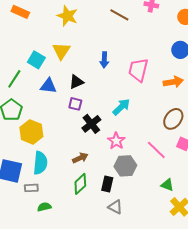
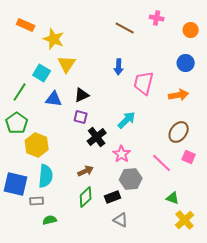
yellow star: (67, 16) -> (54, 39), moved
blue arrow: (104, 60) -> (119, 67), moved
black rectangle: (107, 184) -> (113, 197), turned 56

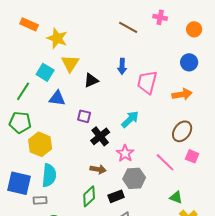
black triangle: (82, 95) -> (91, 80), moved
green pentagon: (17, 123) -> (20, 122), turned -30
brown arrow: (86, 171) -> (98, 169), moved, turned 35

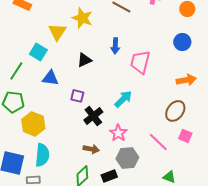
yellow star: (57, 38) -> (82, 18), moved
yellow triangle: (70, 63) -> (57, 32), moved
orange arrow: (182, 94) -> (186, 80), moved

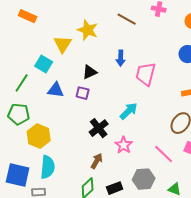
purple square: (77, 96) -> (83, 93), moved
brown arrow: (91, 149) -> (97, 161), turned -70
gray hexagon: (127, 158) -> (144, 179), moved

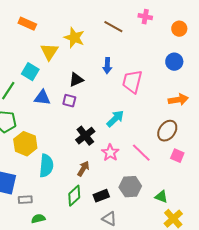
orange rectangle: (28, 16) -> (27, 24), moved
pink line: (164, 154) -> (141, 153), moved
cyan semicircle: (48, 167) -> (46, 166), moved

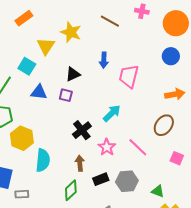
orange rectangle: (27, 24) -> (24, 18), turned -60
orange circle: (179, 29) -> (176, 23), size x1.6
pink square: (177, 156) -> (177, 158), moved
brown arrow: (83, 169) -> (80, 163), turned -35
black rectangle: (101, 196) -> (101, 179), moved

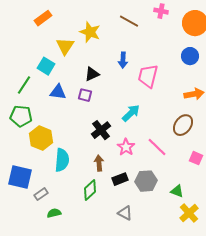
gray rectangle: (22, 194) -> (41, 194), turned -32

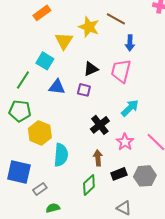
brown line: (129, 21) -> (116, 19), moved
blue arrow: (123, 60) -> (130, 43), moved
pink trapezoid: (148, 76) -> (121, 71), moved

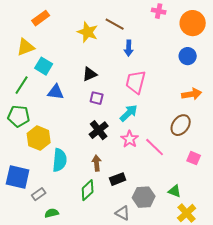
yellow triangle: (64, 41) -> (26, 47), moved, turned 36
pink trapezoid: (121, 71) -> (136, 82), moved
purple square: (84, 90) -> (97, 98), moved
pink star: (125, 142) -> (130, 139), moved
gray hexagon: (145, 176) -> (144, 197), moved

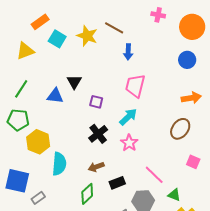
cyan square: (44, 66) -> (57, 39), moved
black triangle: (90, 74) -> (74, 82), moved, turned -35
pink line: (155, 147) -> (154, 175), moved
brown arrow: (97, 163) -> (96, 167), turned -105

